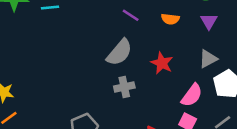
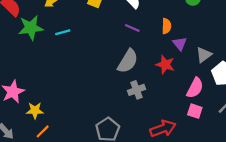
orange semicircle: (170, 19) -> (166, 26), turned -88
purple triangle: (209, 21) -> (180, 44), moved

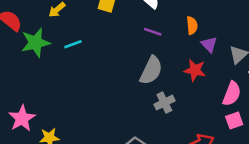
pink square: (195, 111) -> (234, 121), turned -32

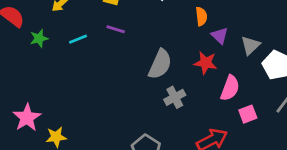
purple line: (153, 32) -> (116, 29), moved
green star: (36, 43) -> (39, 38), size x0.6
pink semicircle: (232, 94) -> (230, 88), moved

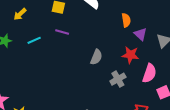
gray semicircle: (160, 64) -> (96, 57), size x0.7
gray cross: (175, 97) -> (118, 79), moved

